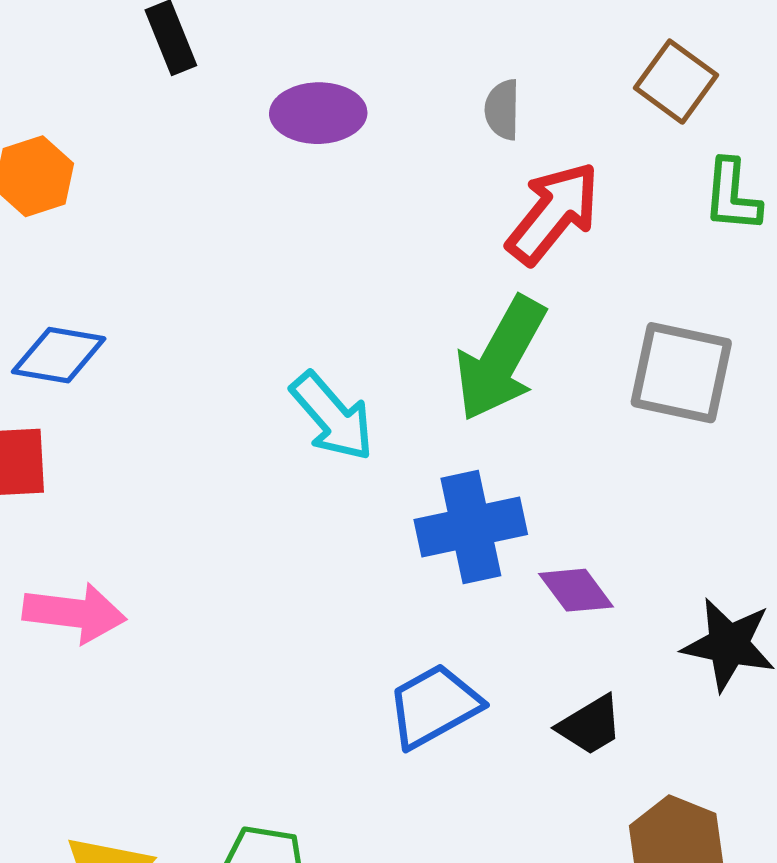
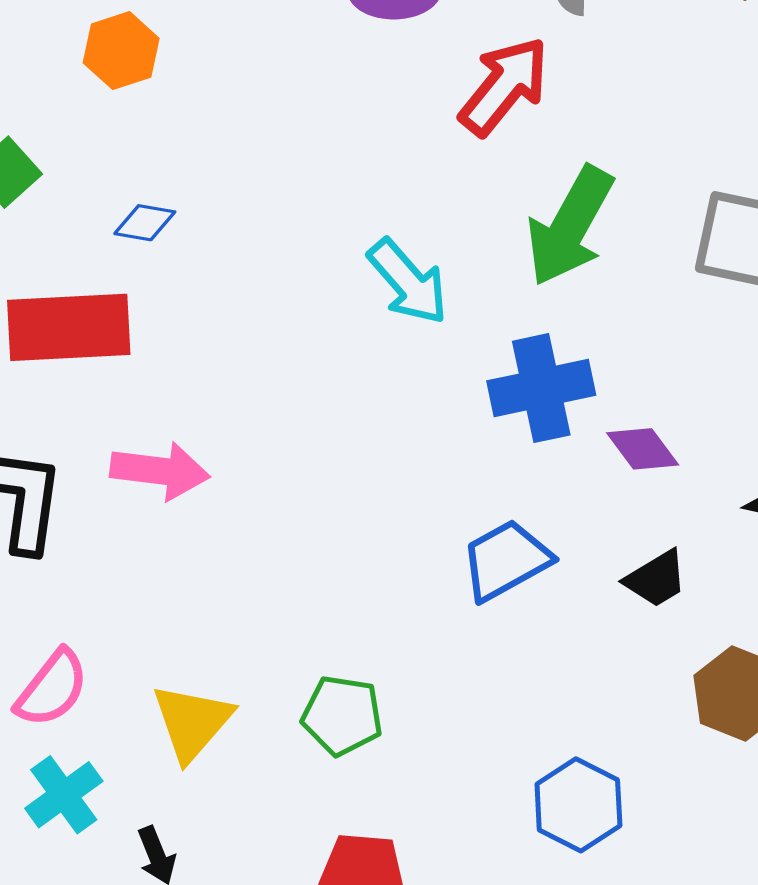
red arrow: (553, 213) -> (504, 86), moved
blue diamond: (59, 355) -> (145, 223), size x0.7

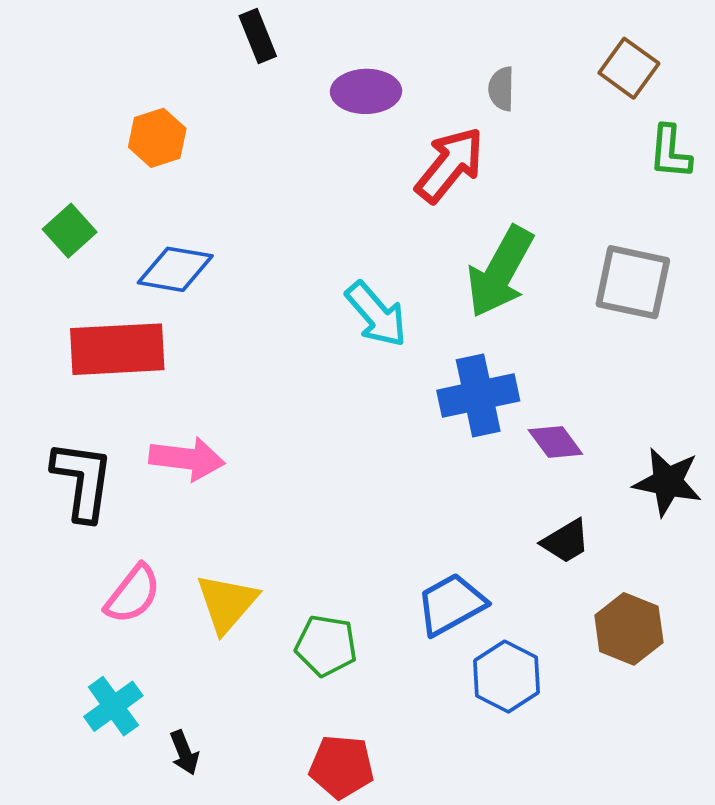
blue diamond: (145, 223) -> (175, 269), size x1.6
blue trapezoid: (506, 560) -> (451, 604), moved
pink semicircle: (52, 688) -> (133, 594), moved
yellow triangle: (192, 722) -> (227, 603), moved
blue hexagon: (578, 805) -> (506, 677), moved

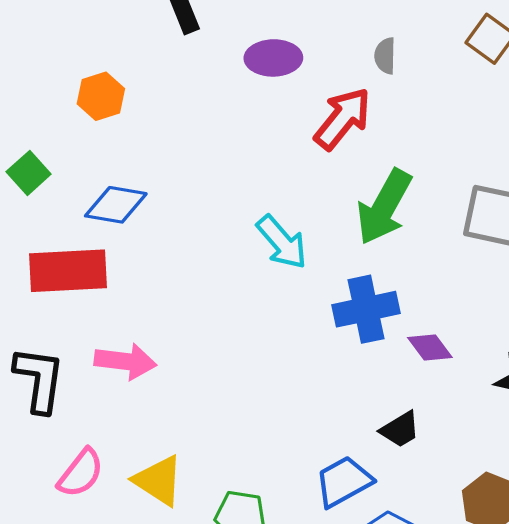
black trapezoid: (566, 541) -> (400, 429), moved
yellow triangle: (227, 603) -> (158, 481), turned -38

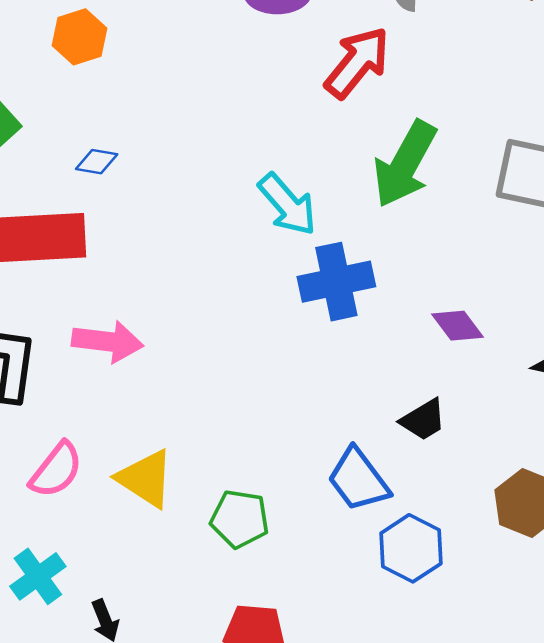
blue diamond: (116, 205) -> (97, 162), size x0.6
blue cross: (366, 309) -> (336, 282), moved
blue trapezoid: (344, 482) -> (358, 480), turned -98

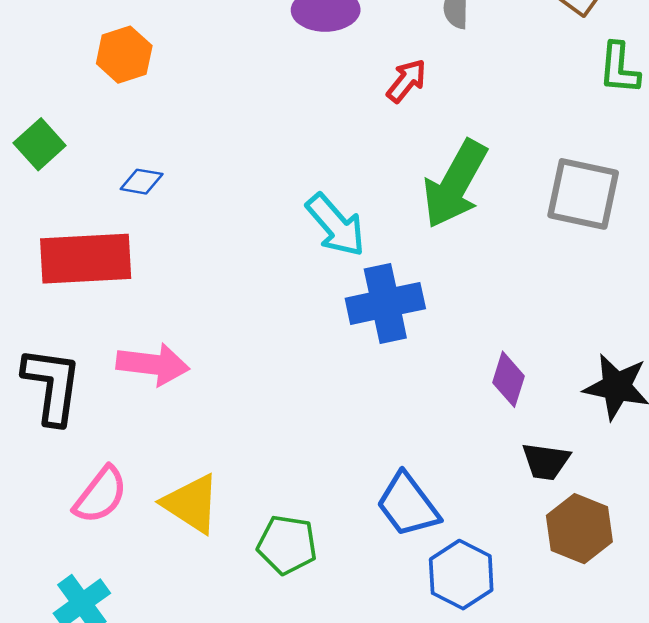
red arrow: (357, 63) -> (406, 81), size x0.6
purple diamond: (457, 326) -> (508, 379), moved, turned 54
black trapezoid: (423, 420) -> (546, 461), moved, turned 39

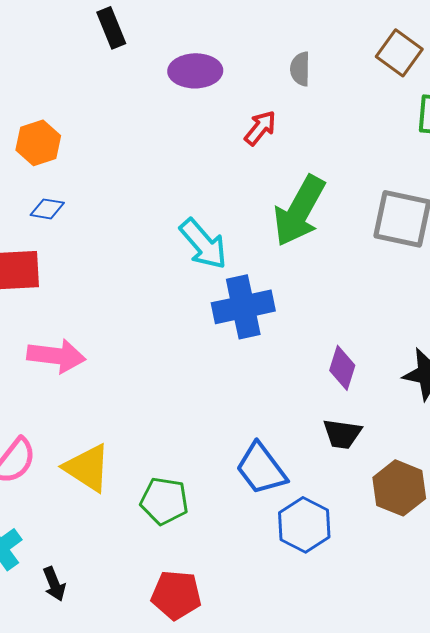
orange hexagon: (124, 55) -> (38, 143), moved
black trapezoid: (546, 461) -> (342, 434), moved

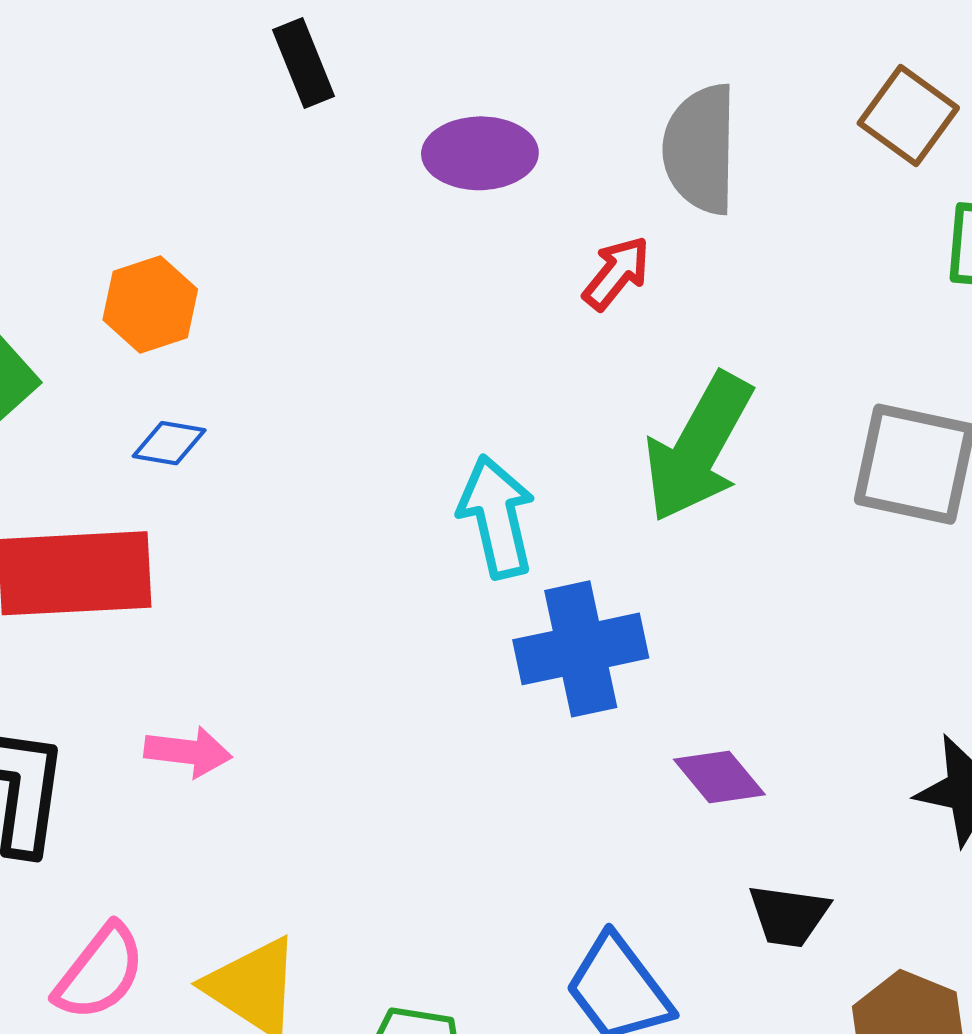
gray semicircle: (300, 69) -> (700, 149), size x1.8
cyan arrow: (203, 244) -> (497, 517), turned -152
pink arrow: (56, 356) -> (188, 752), size x0.7
purple diamond: (342, 368) -> (719, 777), moved, turned -57

